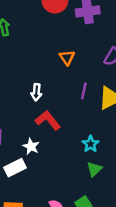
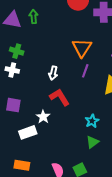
orange triangle: (67, 57) -> (82, 48), size x1.5
purple line: (84, 91) -> (85, 71), moved

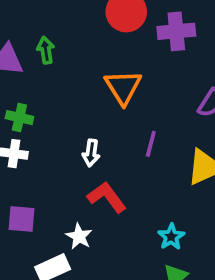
orange triangle: (82, 48) -> (123, 87), moved

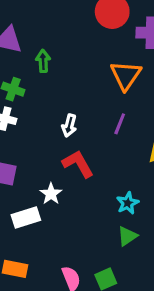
green arrow: (46, 50) -> (43, 61), moved
orange triangle: (123, 87) -> (126, 75), moved

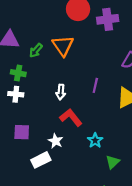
green arrow: (43, 61) -> (36, 50), turned -128
orange triangle: (126, 75) -> (63, 46), moved
cyan star: (128, 203) -> (95, 140), moved

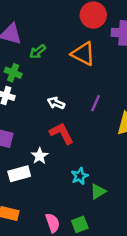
orange triangle: (63, 46) -> (83, 54), moved, turned -40
white arrow: (61, 92) -> (56, 103), turned 96
cyan star: (95, 140) -> (80, 176), moved

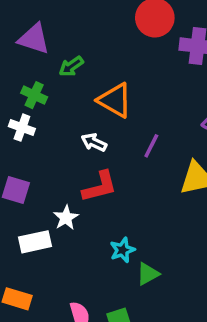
orange triangle: (83, 54) -> (115, 100), moved
red L-shape: (62, 133) -> (100, 187), turned 100

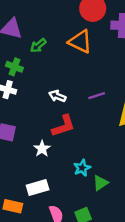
orange triangle: (115, 100) -> (80, 42), moved
purple line: (151, 146) -> (97, 96), turned 49
white rectangle: (35, 242) -> (38, 187), moved

